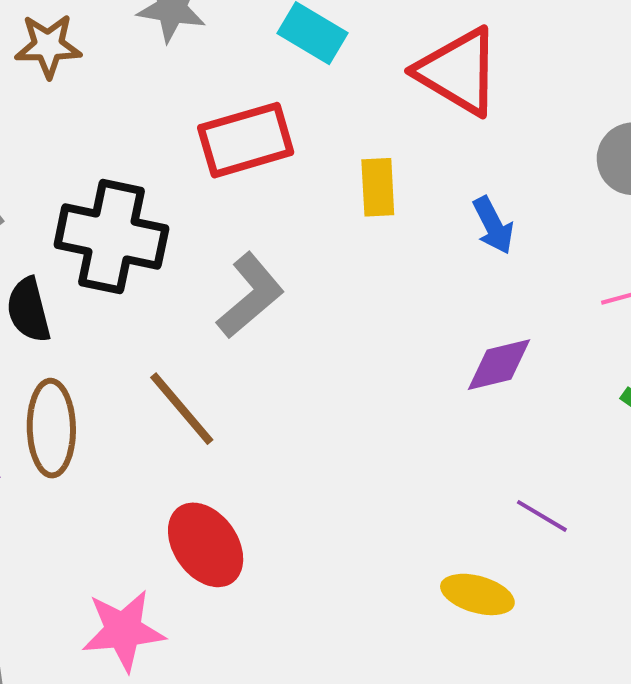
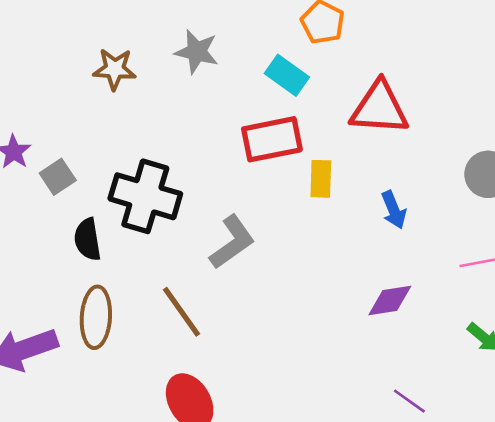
red triangle: (458, 71) -> (379, 108), turned -32
red rectangle: (246, 140) -> (272, 139), moved

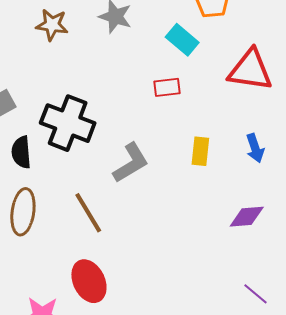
red rectangle: (272, 139) -> (167, 87), size x0.6
yellow rectangle: (321, 179) -> (200, 151), moved

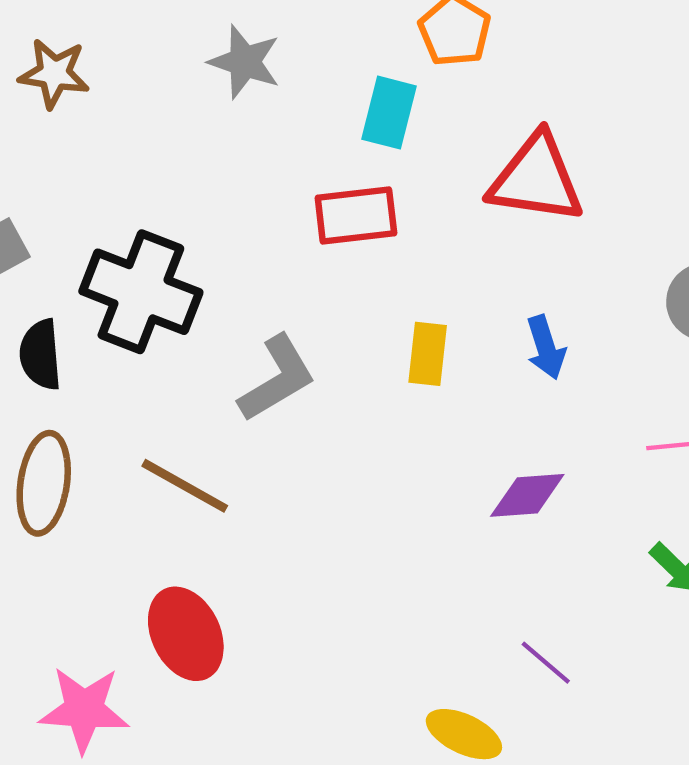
brown star: (52, 25) -> (54, 73), moved
cyan rectangle: (182, 40) -> (389, 113), turned 64
red rectangle: (167, 87) -> (356, 215), size x1.4
brown line: (88, 213) -> (185, 486), turned -30

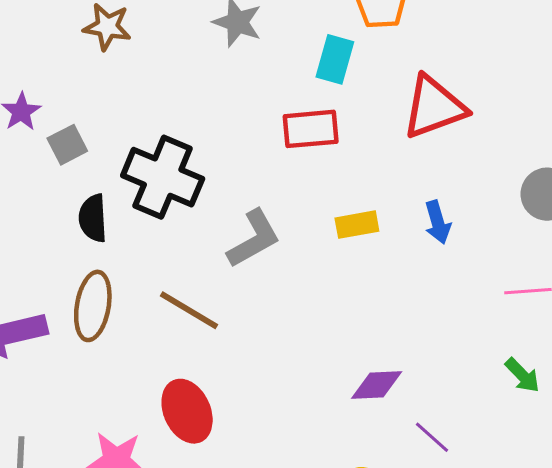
red triangle: (536, 179) -> (434, 107), turned -30
yellow rectangle: (428, 354) -> (357, 225), turned 72
purple diamond: (527, 495) -> (377, 385), moved

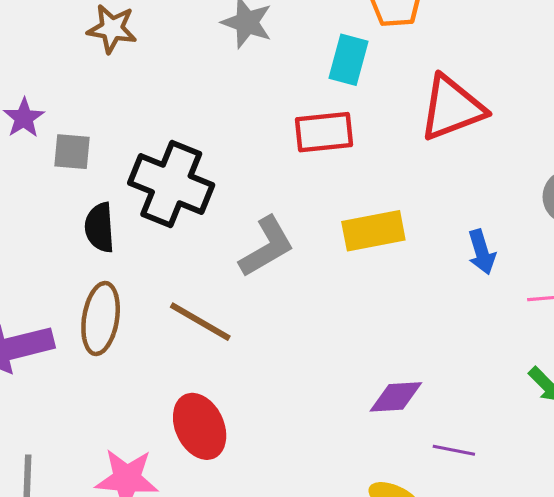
gray square: (67, 145) -> (72, 152), turned 33
blue arrow: (438, 222) -> (482, 252), moved
yellow rectangle: (357, 225) -> (373, 231), size x1.4
purple line: (432, 437) -> (454, 450), turned -30

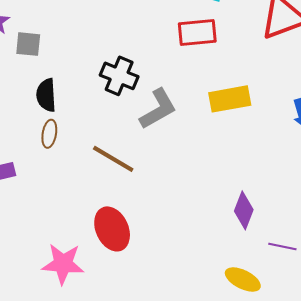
black cross: (171, 184) -> (119, 76), moved, size x0.7
brown ellipse: (101, 319) -> (49, 134), moved, size x0.6
purple diamond: (396, 397) -> (244, 210), turned -66

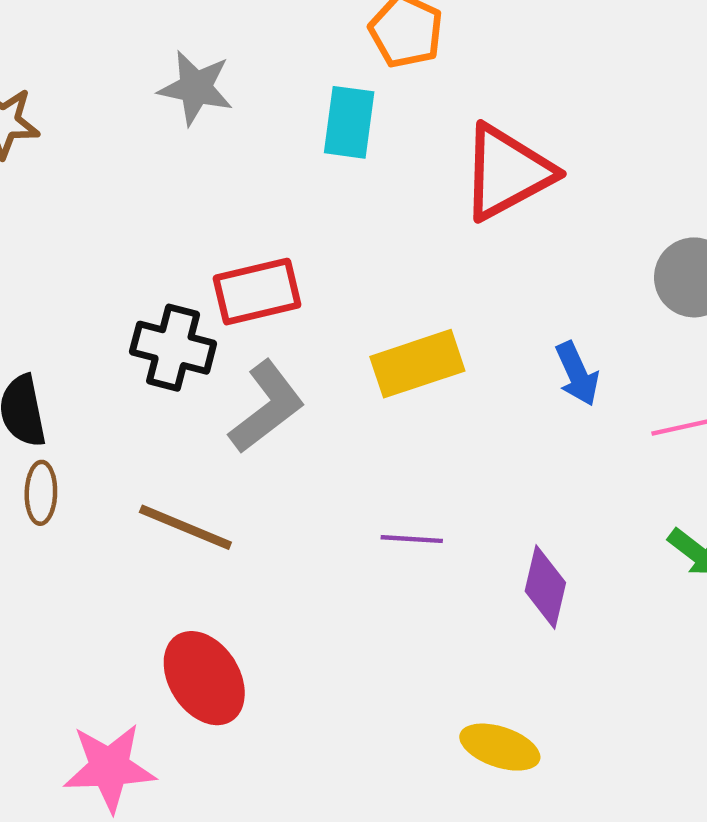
red rectangle: (197, 33) -> (257, 292), moved
purple diamond: (244, 210) -> (545, 587), moved
purple line: (282, 247) -> (412, 539), moved

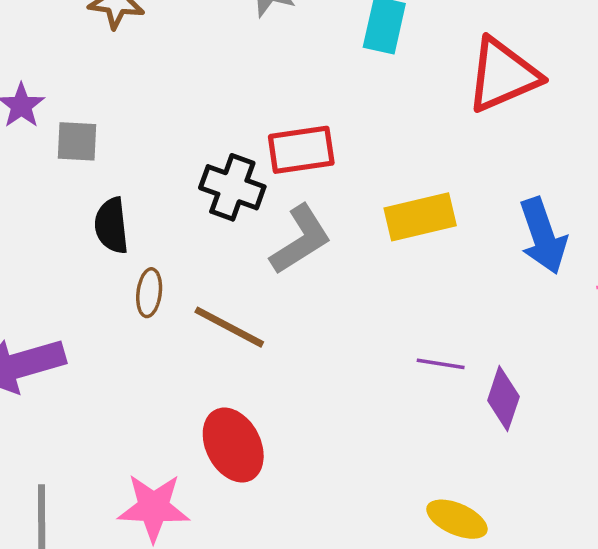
blue arrow: (577, 374) -> (543, 236), size x1.5
brown ellipse: (41, 493) -> (149, 293), moved
purple line: (412, 539) -> (441, 364), moved

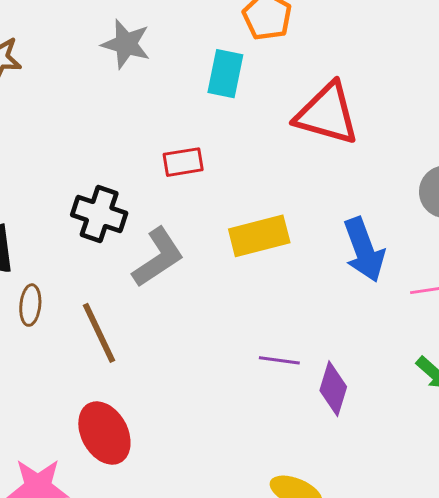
red triangle: (503, 75) -> (327, 114), turned 40
red rectangle: (301, 150) -> (183, 162), moved, size x0.7
brown line: (229, 327) -> (99, 333), turned 38

